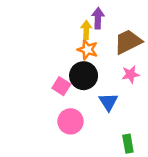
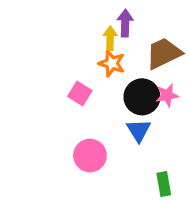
black circle: (84, 76) -> (142, 97), moved
pink square: (61, 86) -> (80, 94), moved

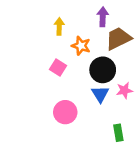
purple arrow: (125, 23) -> (103, 17), moved
yellow arrow: (110, 38) -> (59, 26), moved
pink star: (167, 95) -> (124, 90), moved

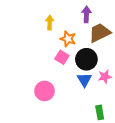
pink square: (58, 67) -> (62, 57), moved
pink circle: (65, 112) -> (45, 91), moved

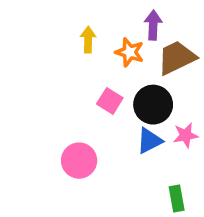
orange star: (68, 39) -> (130, 52), moved
blue triangle: (84, 80) -> (149, 141), turned 35

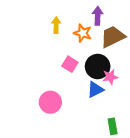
pink star: (186, 135) -> (110, 77), moved

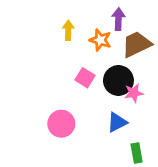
blue triangle: (95, 90) -> (117, 122), moved

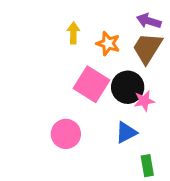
purple arrow: (118, 19) -> (149, 21), moved, turned -75
brown trapezoid: (137, 44) -> (147, 48), turned -32
pink square: (85, 78) -> (91, 84), size x1.6

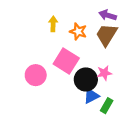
black circle: (128, 87) -> (86, 79), moved
pink circle: (66, 134) -> (36, 75), moved
green rectangle: (147, 166) -> (107, 106), moved, turned 40

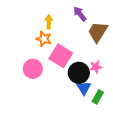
purple arrow: (108, 15) -> (80, 14), moved, turned 35
orange star: (78, 32) -> (44, 39), moved
blue triangle: (91, 96) -> (84, 88), turned -35

